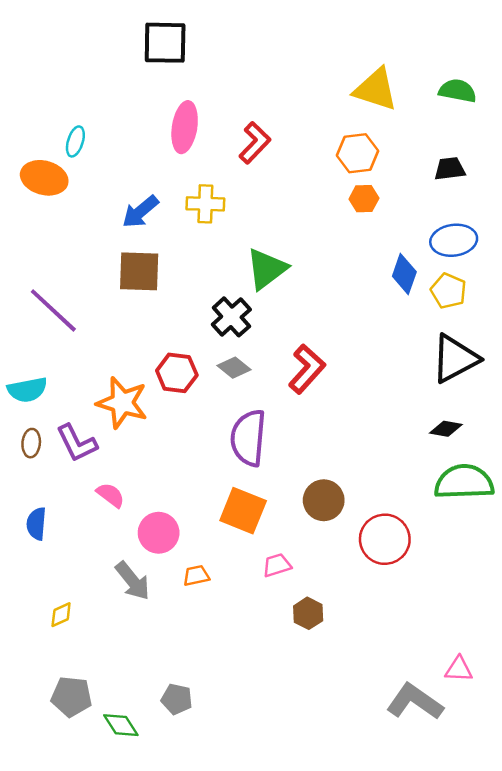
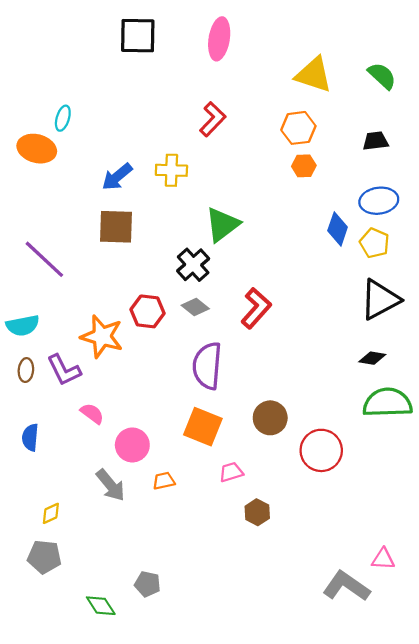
green semicircle: (458, 91) -> (382, 76), turned 32
pink ellipse: (185, 127) -> (219, 39), moved
gray pentagon: (71, 697) -> (44, 557), moved

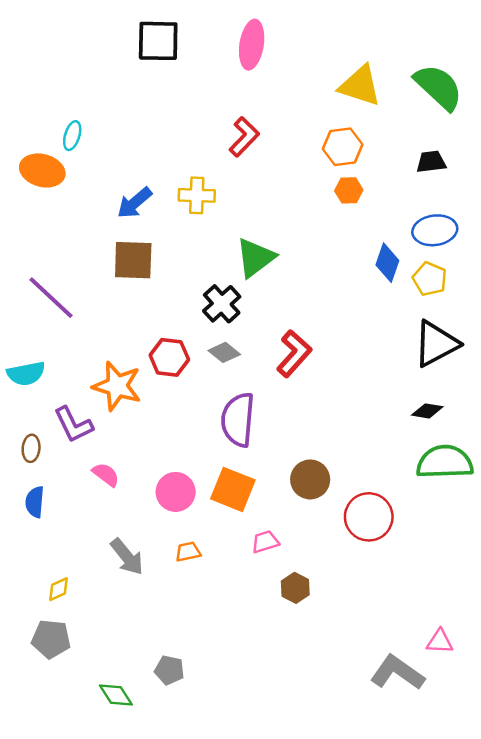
green semicircle: (382, 76) -> (439, 87), size x1.5
brown ellipse: (26, 370) -> (31, 448), moved
pink circle: (132, 445) -> (176, 492), moved

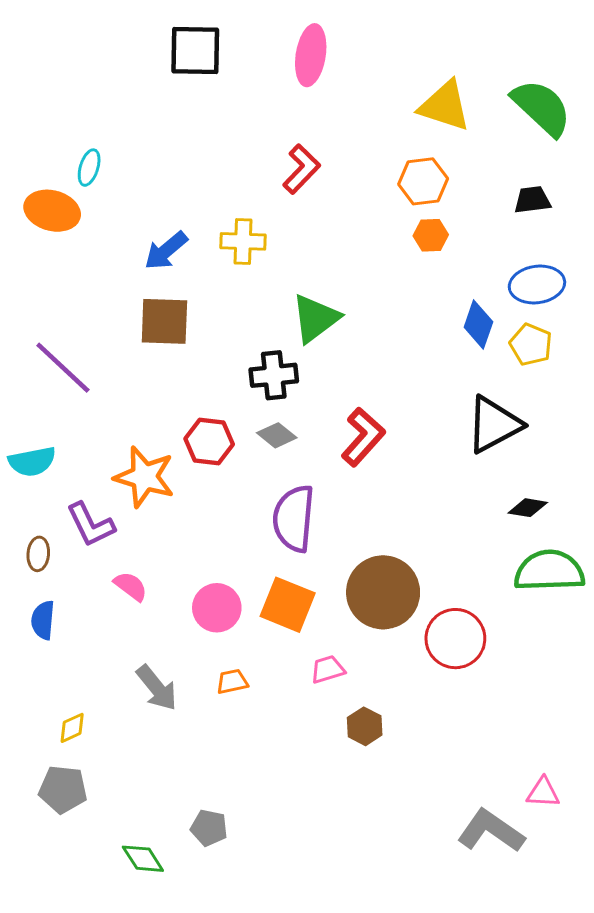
black cross: (222, 304) -> (274, 375), turned 36
black triangle: (436, 344) -> (494, 425), moved
brown circle: (310, 479) -> (383, 592), size x1.5

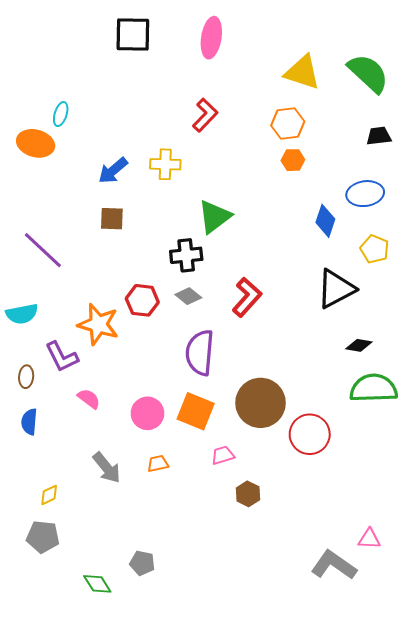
black trapezoid: (532, 200) -> (379, 136), moved
brown square: (164, 321) -> (112, 219), size x0.7
yellow pentagon: (531, 345) -> (375, 249), moved

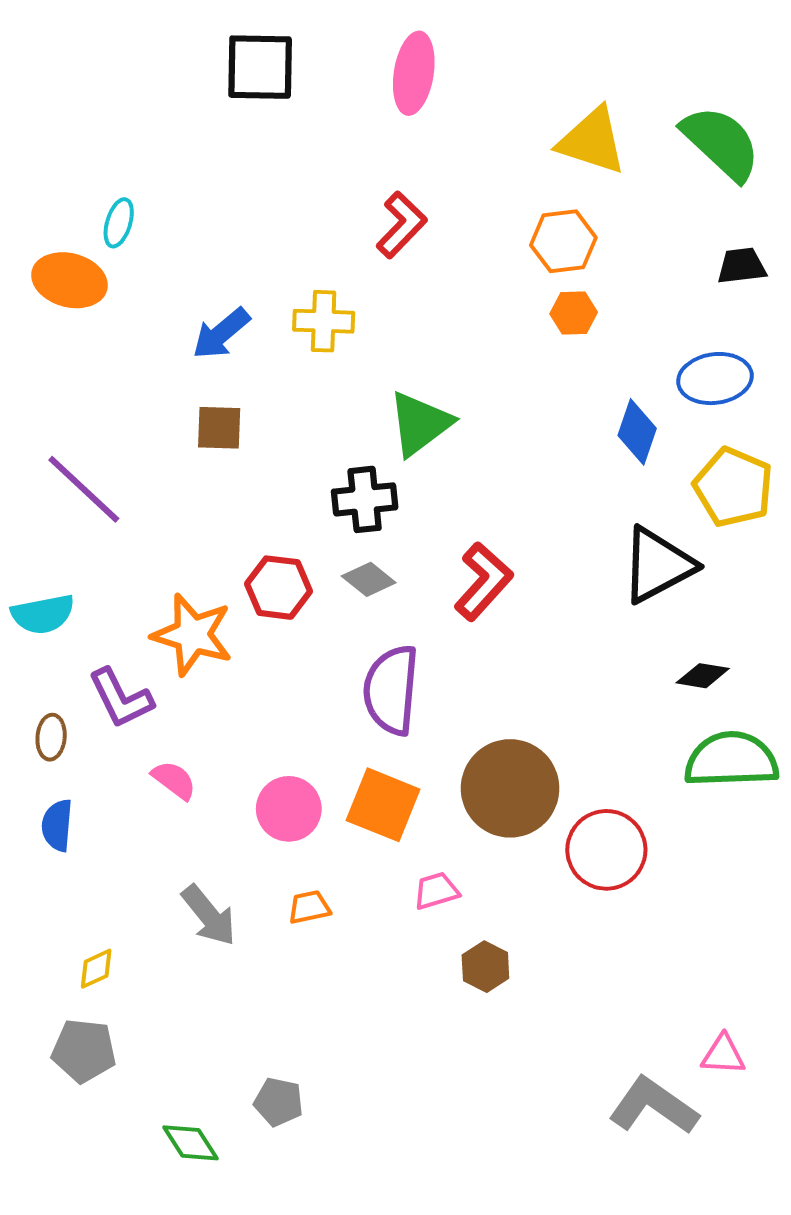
yellow pentagon: (375, 249) -> (733, 487), size x1.4

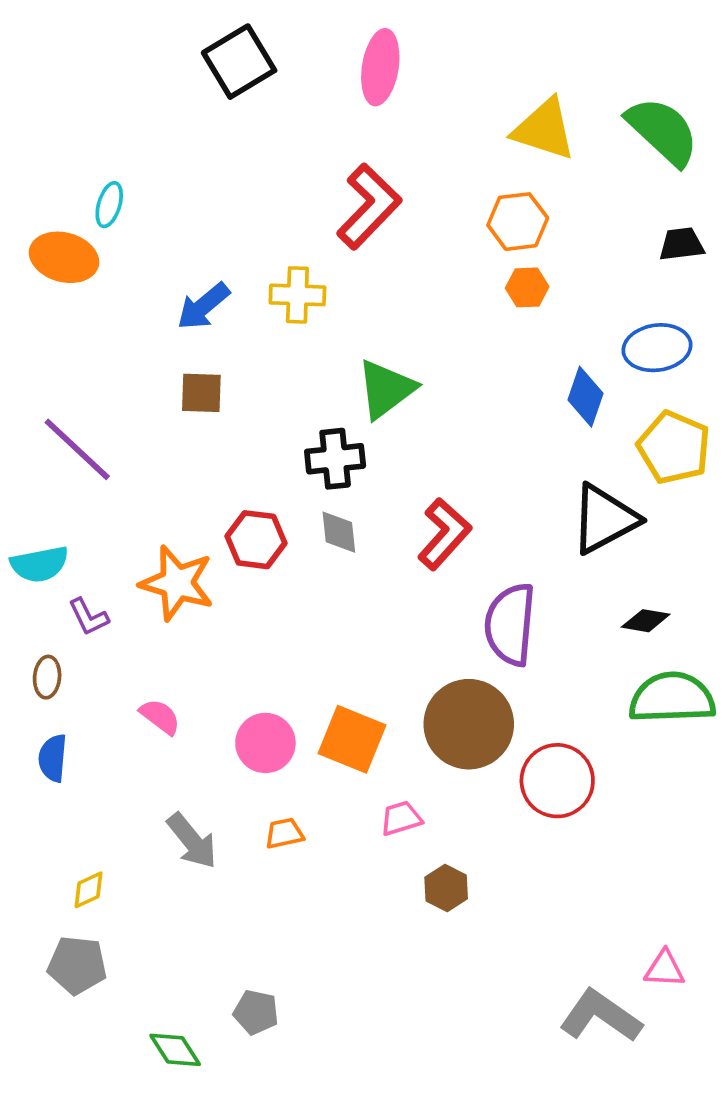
black square: (260, 67) -> (239, 62), turned -32
red L-shape: (401, 225) -> (369, 206), size x1.4
gray diamond: (369, 579) -> (339, 532), turned 45
purple semicircle: (391, 690) -> (510, 624), moved
purple L-shape: (121, 698) -> (88, 617), moved, size x0.7

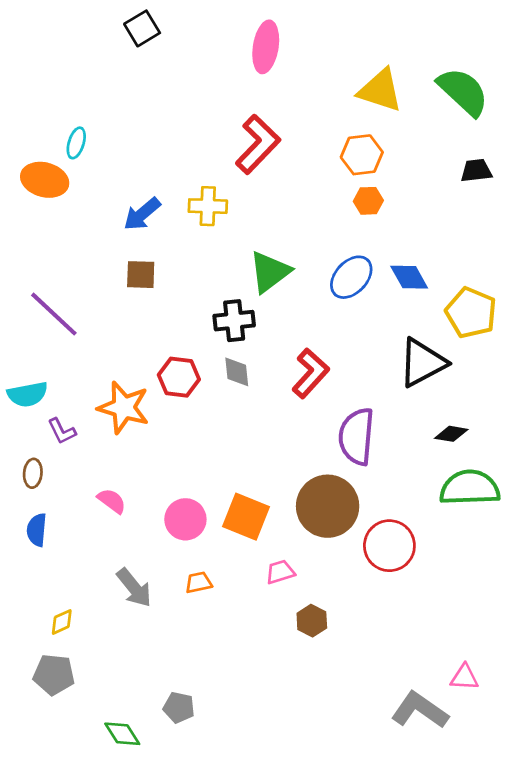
black square: (239, 62) -> (142, 28), moved, size x0.7
blue ellipse: (657, 348) -> (351, 277), moved, turned -39
blue diamond: (585, 397) -> (409, 277), turned -48

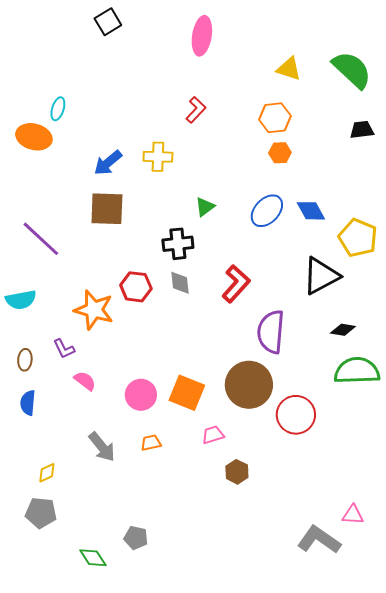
yellow triangle: (380, 90) -> (289, 69), size x0.7
red L-shape: (258, 144) -> (196, 110), size x0.6
green triangle: (270, 272) -> (205, 207), size x0.6
brown square: (141, 275) -> (107, 209), size x1.5
purple L-shape: (62, 431) -> (64, 349), moved

